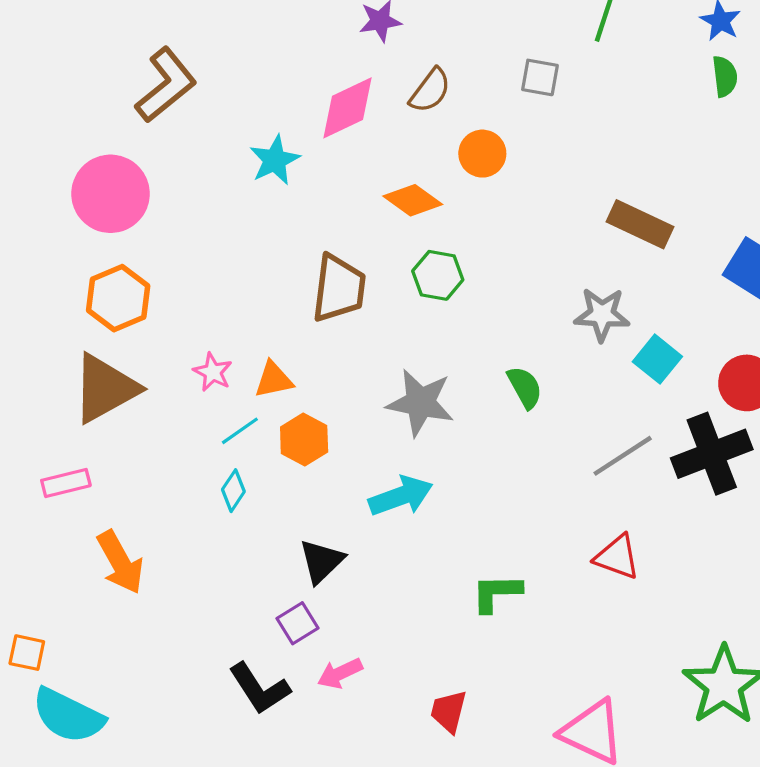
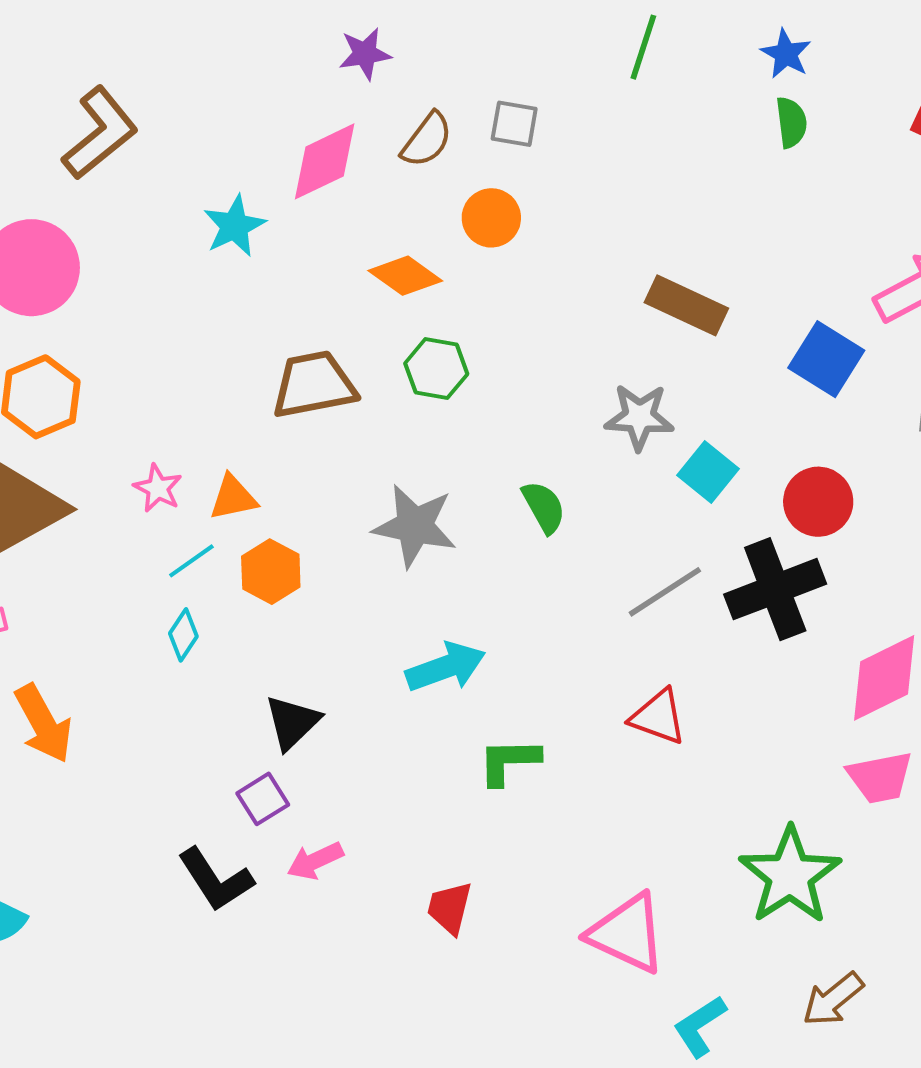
gray square: (540, 77) -> (514, 124), moved
brown trapezoid: (339, 288) -> (314, 385), turned -108
cyan arrow: (401, 496) -> (446, 667), moved

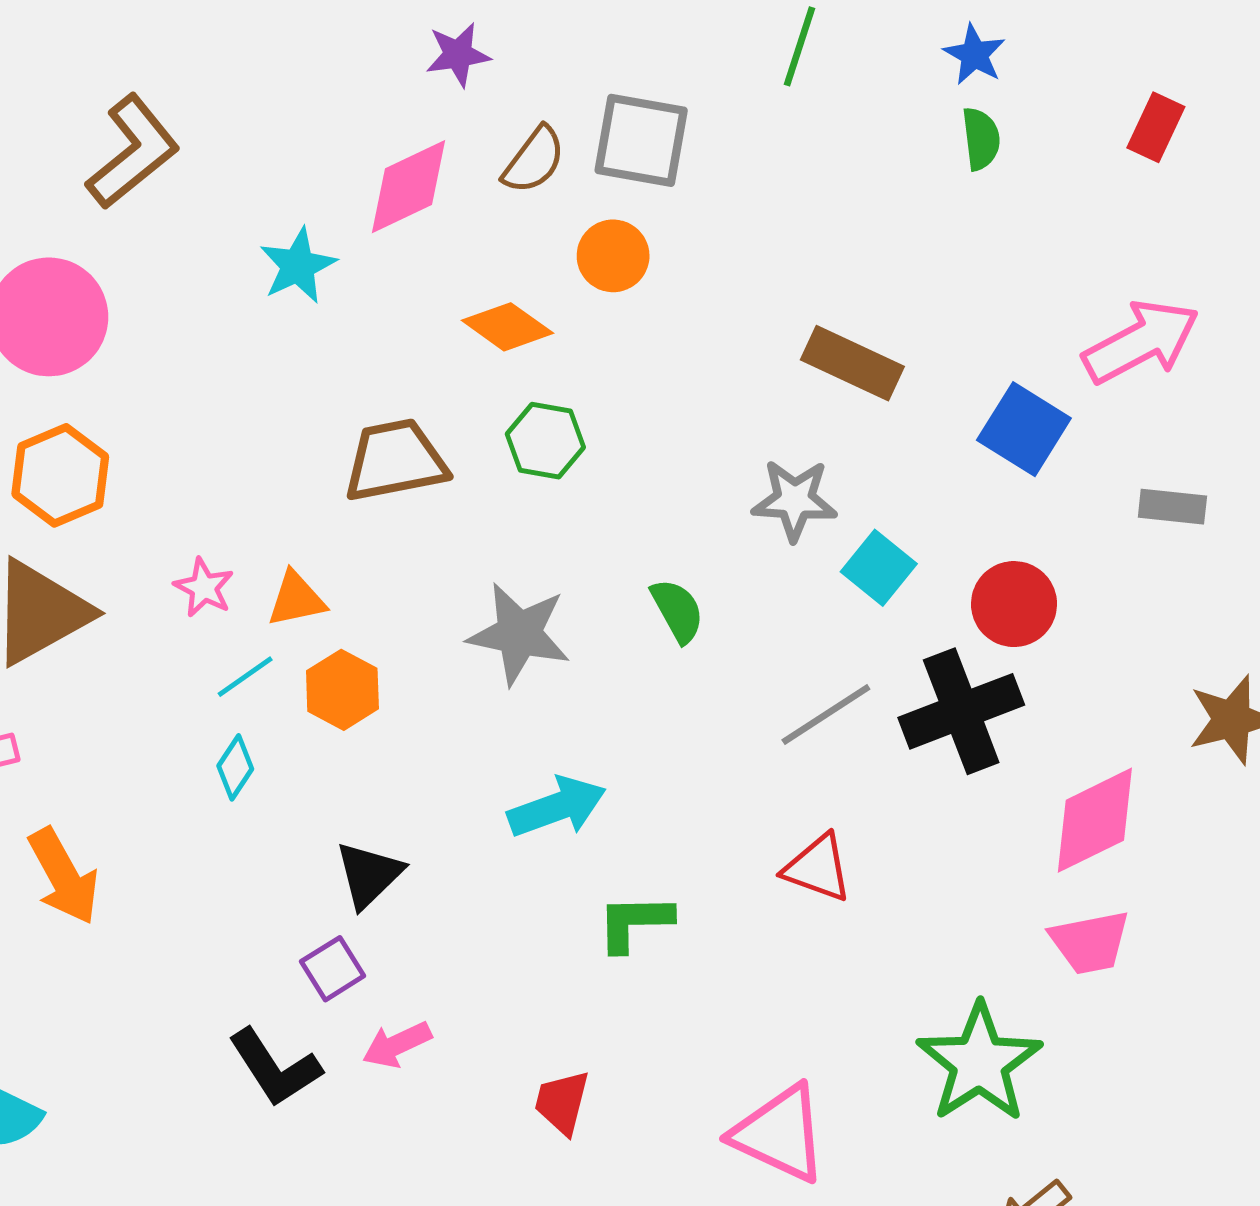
gray square: (514, 124) -> (641, 140), size x1.6

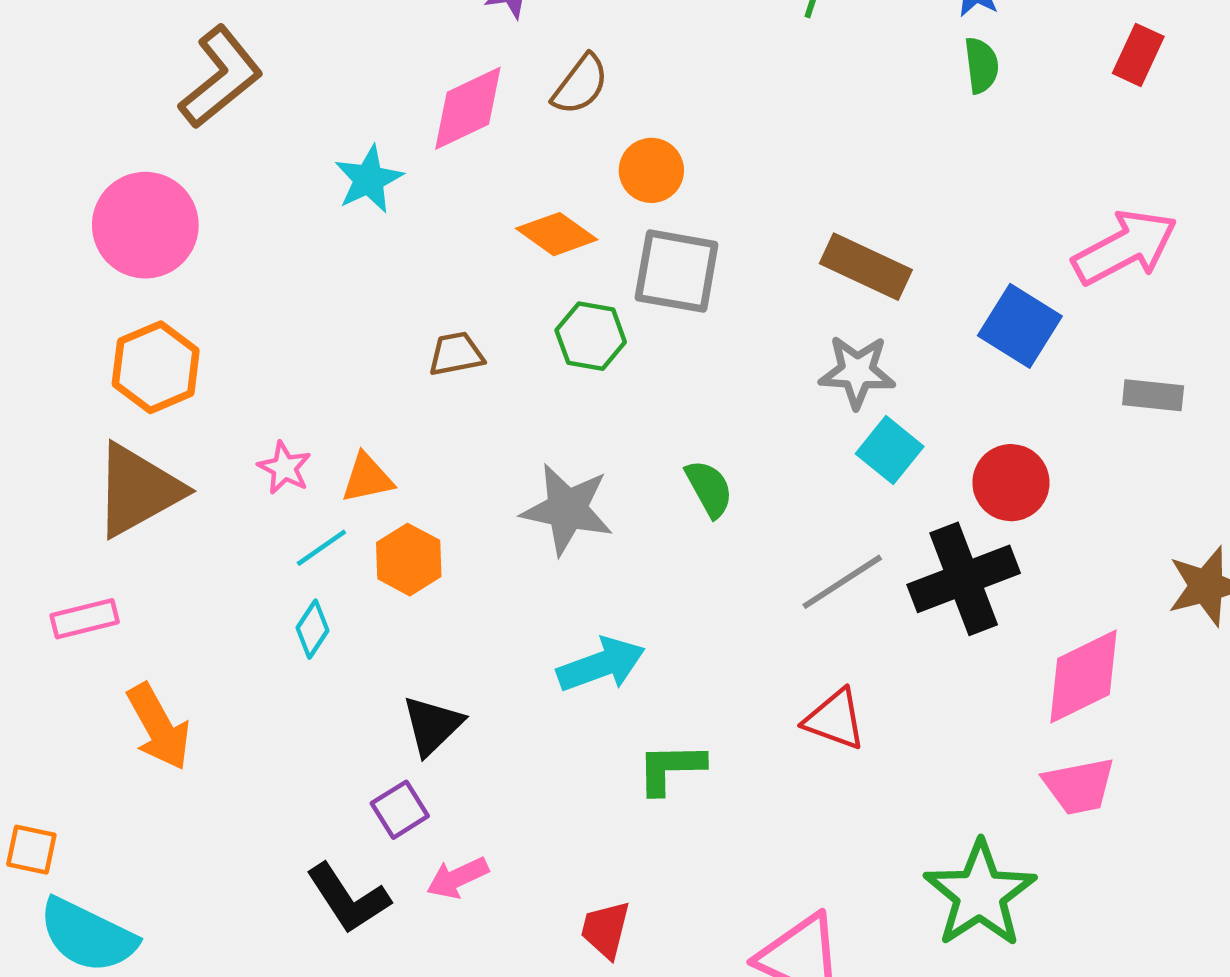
gray square: (641, 140) -> (677, 271), moved
brown trapezoid: (395, 460) -> (456, 354), size x0.6
gray star: (795, 500) -> (857, 372), moved

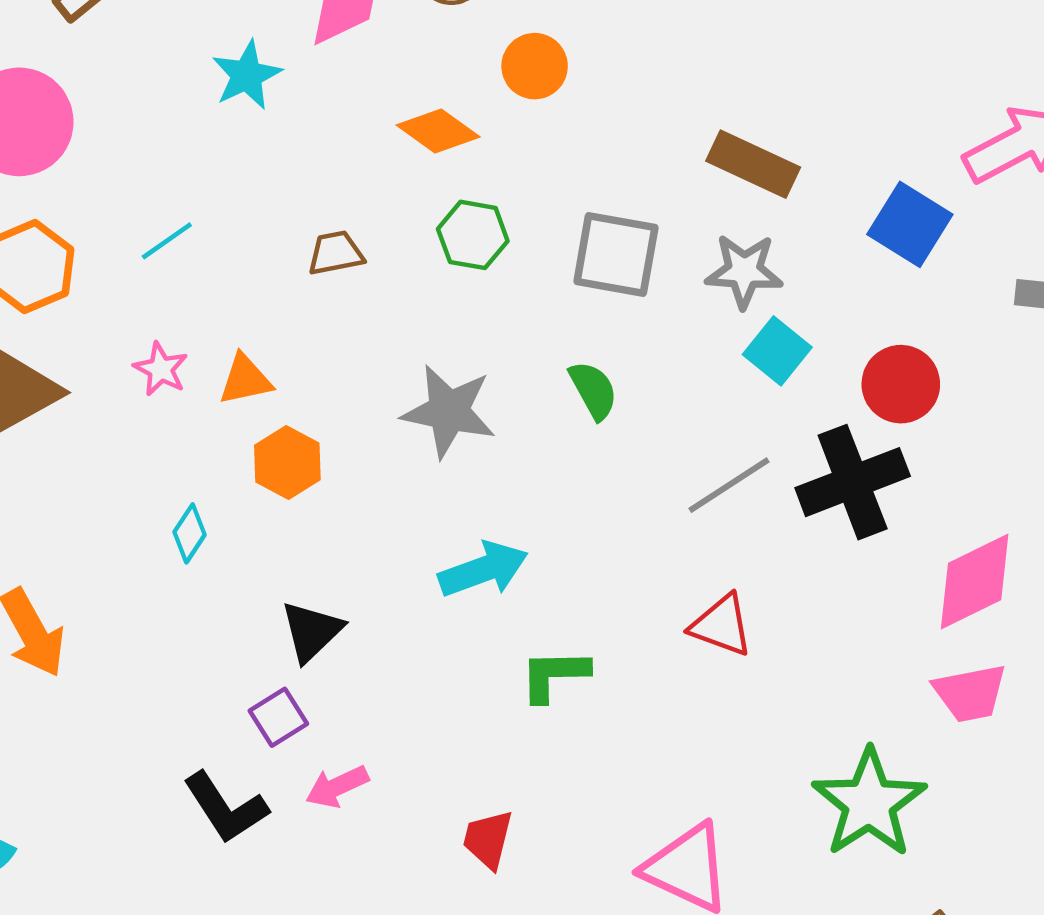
gray square: (677, 271) -> (616, 255), moved
cyan line: (321, 548) -> (167, 241), moved

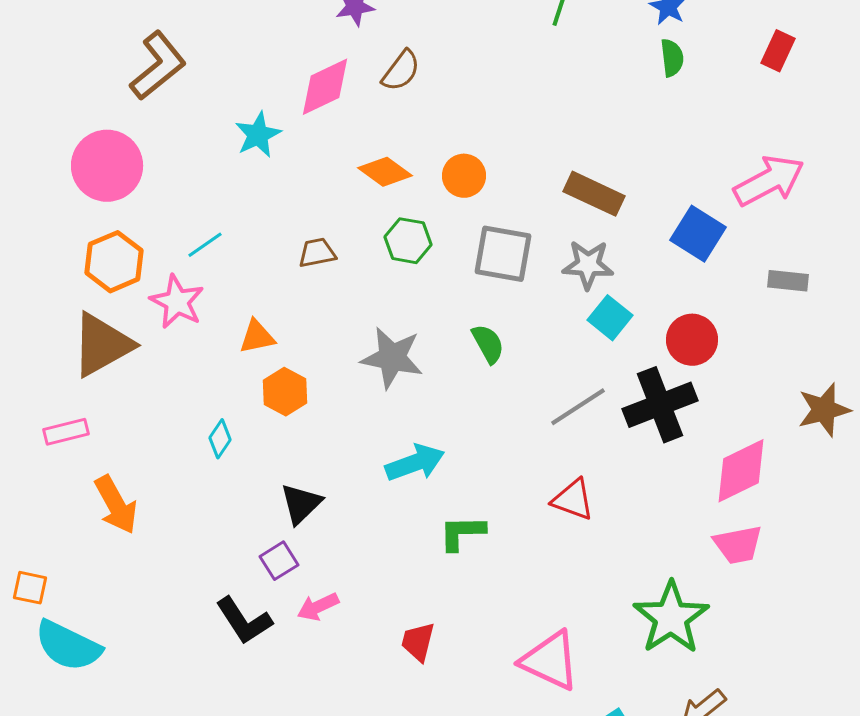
orange circle: (535, 66) -> (464, 176), moved
pink star: (161, 369) -> (177, 302), moved, size x1.5

